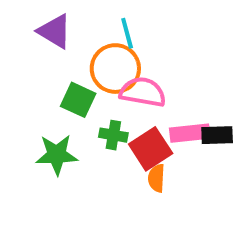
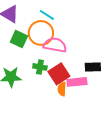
cyan line: (127, 33) -> (47, 15), turned -42
green square: (78, 100) -> (19, 39), moved
pink rectangle: (190, 133) -> (77, 82), moved

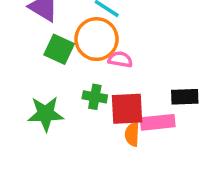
pink semicircle: (55, 45) -> (120, 59), size x0.6
red square: (59, 74) -> (127, 109), turned 30

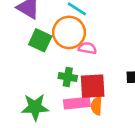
green star: (46, 114) -> (35, 107), moved
pink rectangle: (158, 122) -> (77, 103), moved

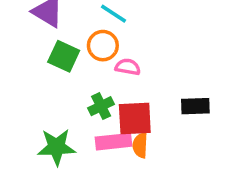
orange circle: (69, 32) -> (103, 46), size x0.7
green cross: (68, 77) -> (101, 106), turned -36

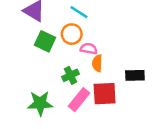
red square: (135, 119) -> (105, 94), moved
pink rectangle: (114, 142) -> (79, 100), turned -45
orange semicircle: (140, 145) -> (97, 63), moved

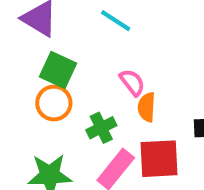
orange circle: (72, 34) -> (54, 103), moved
pink semicircle: (89, 49) -> (132, 82), turned 42

